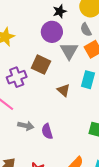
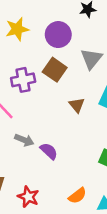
purple circle: (52, 32) -> (58, 35), moved
purple semicircle: (47, 131) -> (49, 151), turned 140

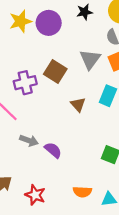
yellow star: (17, 29) -> (21, 21), moved
purple circle: (58, 35) -> (49, 23), moved
orange semicircle: (77, 196) -> (82, 192), turned 42

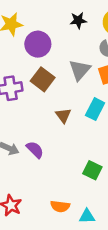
purple circle: (49, 23) -> (38, 44), moved
purple semicircle: (53, 150) -> (35, 150), moved

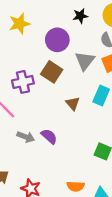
purple circle: (38, 44) -> (57, 40), moved

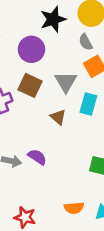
black star: (80, 16) -> (53, 19), size x1.5
gray triangle: (85, 61) -> (66, 82), moved

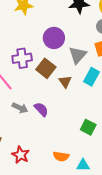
purple circle: (31, 49) -> (54, 38), moved
brown square: (30, 85) -> (46, 68), moved

